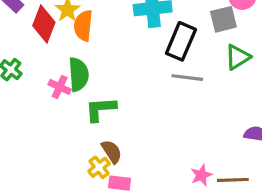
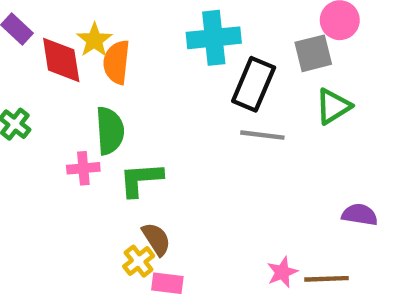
red diamond: (44, 24) -> (61, 60), turned -30
pink cross: (60, 87) -> (83, 168), moved, turned -30

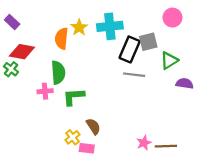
yellow star: (94, 40) -> (79, 27), moved
gray square: (313, 53) -> (148, 42), moved
red diamond: (61, 60) -> (22, 52), moved, turned -70
purple semicircle: (360, 215) -> (185, 83), moved
brown semicircle: (156, 239) -> (93, 126), moved

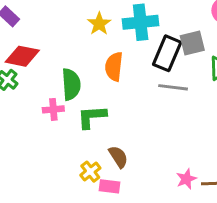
orange semicircle: (62, 38) -> (114, 67), moved

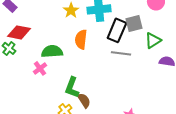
green semicircle: (71, 84) -> (52, 51), turned -90
pink cross: (53, 109) -> (40, 68), turned -32
green L-shape: (92, 117) -> (72, 87), moved, turned -65

